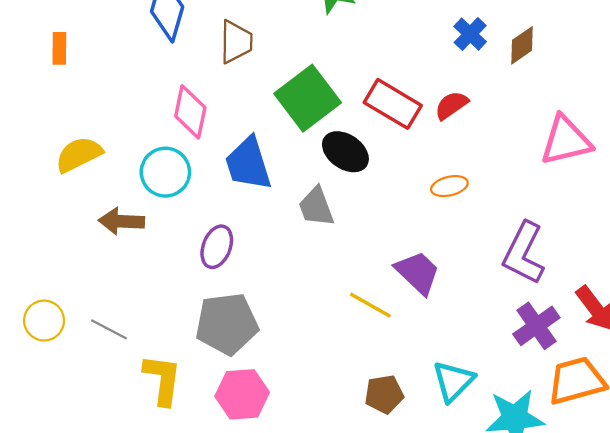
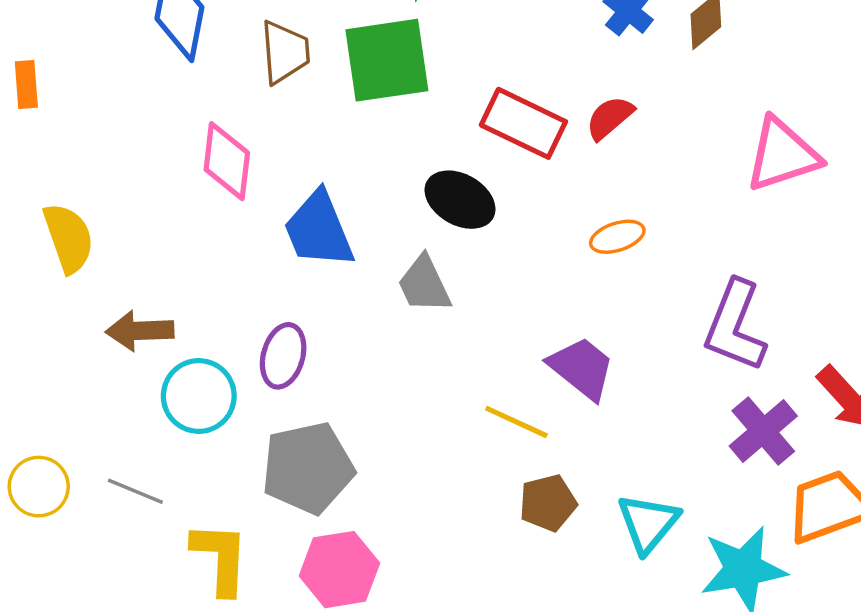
green square: (308, 98) -> (387, 60), moved, turned 34
yellow semicircle: (79, 154) -> (68, 238), turned 102
cyan circle: (165, 172) -> (199, 396), moved
brown pentagon: (384, 394) -> (548, 503), moved

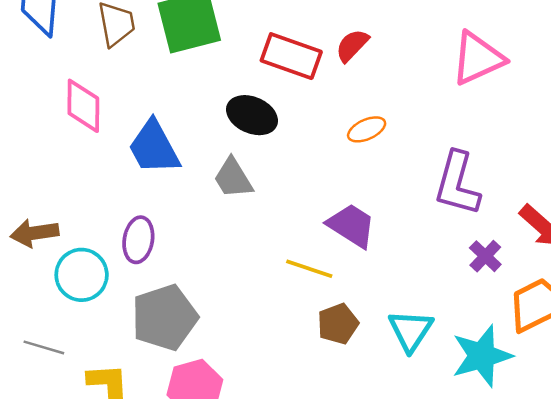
purple cross: (763, 431) -> (485, 256), size x0.7

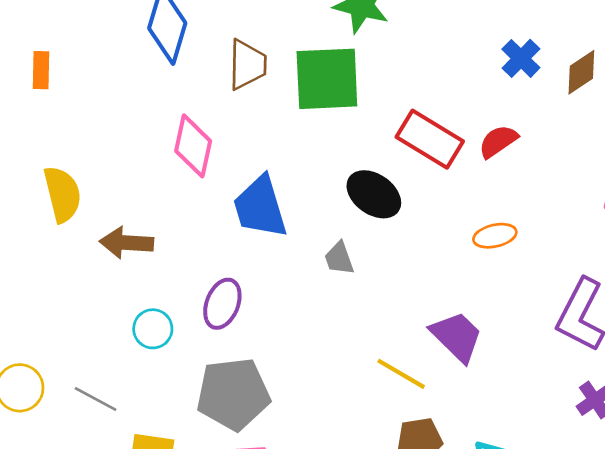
gray trapezoid: (233, 178) -> (339, 258), size x0.7
brown arrow: (35, 233) -> (127, 243), moved
cyan circle: (82, 275) -> (153, 329), size x0.7

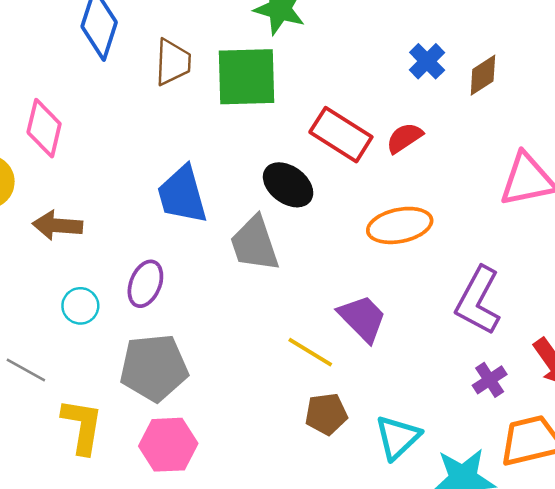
pink diamond: (193, 146) -> (44, 128), moved
orange ellipse: (495, 236) -> (400, 225), size x1.6
gray trapezoid: (339, 258) -> (255, 244), size x1.8

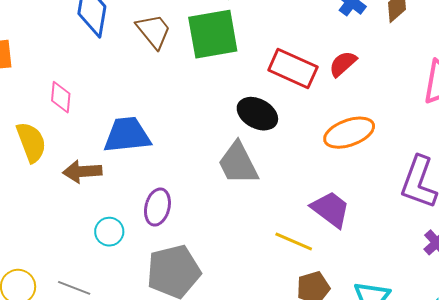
brown trapezoid: (173, 62) -> (154, 31), turned -33
pink diamond: (44, 128) -> (61, 97), size x0.7
blue trapezoid: (182, 195) -> (127, 135), moved, turned 108

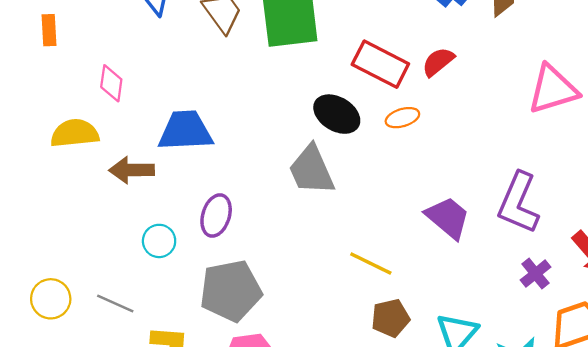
orange ellipse: (349, 133) -> (402, 118), moved, size x0.6
yellow semicircle: (31, 142) -> (75, 133), turned -78
purple trapezoid: (331, 209) -> (448, 218), moved

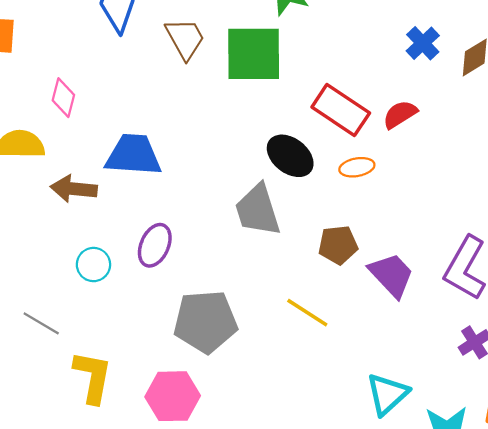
gray pentagon: (231, 291) -> (206, 322), moved
brown pentagon: (391, 318) -> (338, 245), moved

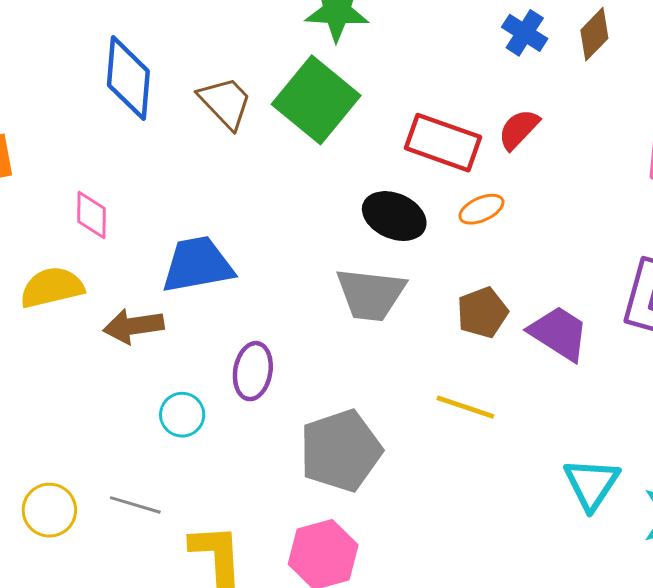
green square: (254, 54) -> (316, 100), turned -36
gray trapezoid: (258, 210) -> (371, 294), turned -52

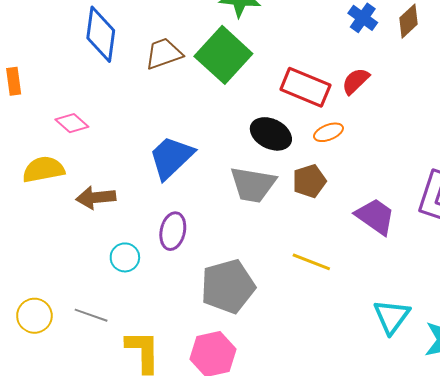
brown trapezoid: (225, 102) -> (164, 54), turned -69
pink diamond: (91, 215) -> (72, 123), turned -52
blue trapezoid: (197, 265) -> (171, 157), moved, turned -36
brown pentagon: (482, 313) -> (309, 181), moved

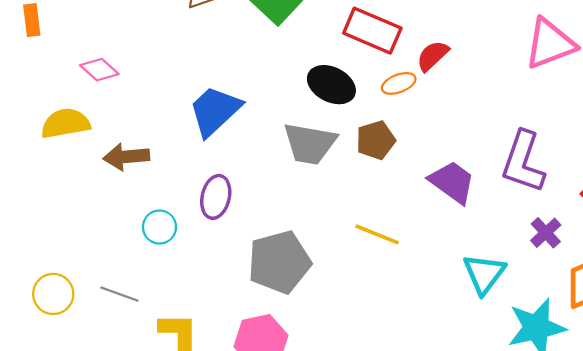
red semicircle: (356, 81) -> (433, 56), moved
cyan triangle: (392, 317) -> (484, 274), moved

